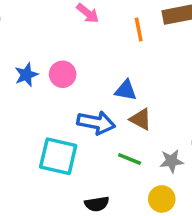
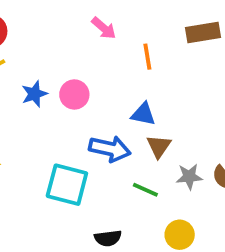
orange line: (139, 29) -> (147, 57), moved
brown triangle: (141, 119) -> (159, 146), turned 35
gray star: (171, 161) -> (189, 177), moved

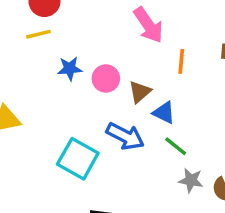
pink arrow: (104, 28) -> (148, 25), size x1.5
brown triangle: (159, 146) -> (140, 92), moved
green line: (145, 190) -> (176, 146), moved

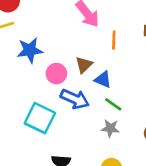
blue star: (70, 69) -> (30, 50), size x1.4
pink circle: (106, 78) -> (56, 74), moved
gray star: (191, 180) -> (110, 128), moved

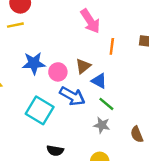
blue star: (30, 50) -> (34, 63), moved

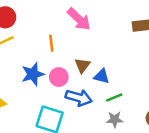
orange line: (112, 46) -> (51, 43), moved
green line: (106, 104) -> (114, 97), turned -49

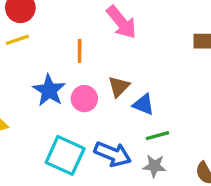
blue star: (33, 74) -> (49, 90), turned -30
blue arrow: (79, 98) -> (113, 154), moved

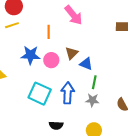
blue star: (49, 90) -> (30, 55), turned -30
green line: (157, 136) -> (94, 82), turned -64
blue arrow: (113, 154) -> (68, 93), turned -110

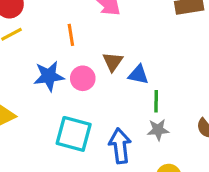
blue arrow: (68, 93) -> (120, 146), moved

